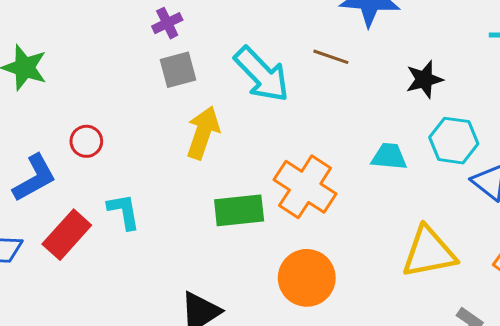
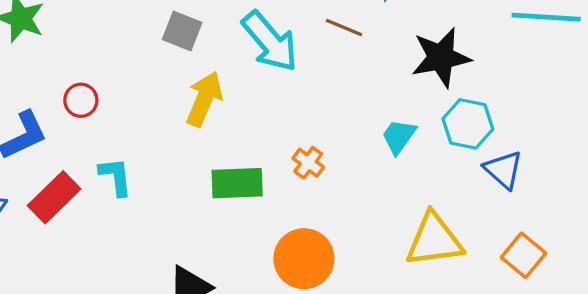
gray square: (178, 70) -> (182, 31), turned 33
black star: (424, 79) -> (441, 57), size x1.5
cyan trapezoid: (389, 157) -> (399, 136), turned -63
orange cross: (305, 187) -> (308, 163), size x0.5

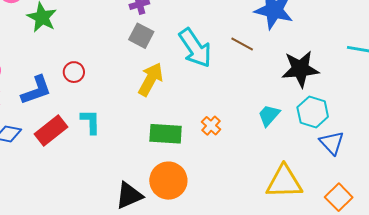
orange circle: (304, 259) -> (168, 181), moved

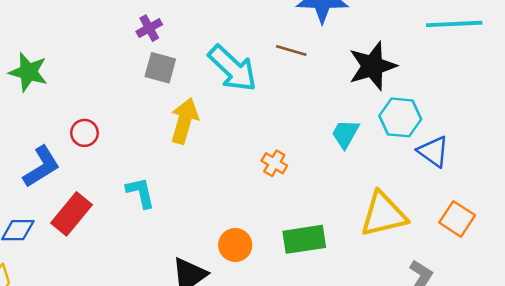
cyan L-shape: (90, 122) -> (140, 193), moved
green rectangle: (166, 134) -> (304, 239), moved
orange circle: (168, 181) -> (235, 245), size x0.7

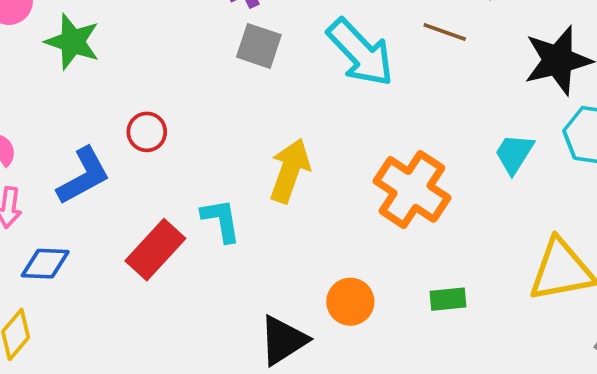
yellow arrow: (184, 121) -> (290, 171), moved
orange cross: (274, 163) -> (412, 189), size x2.0
red rectangle: (71, 214) -> (155, 250), moved
green rectangle: (304, 239) -> (448, 299), size x0.6

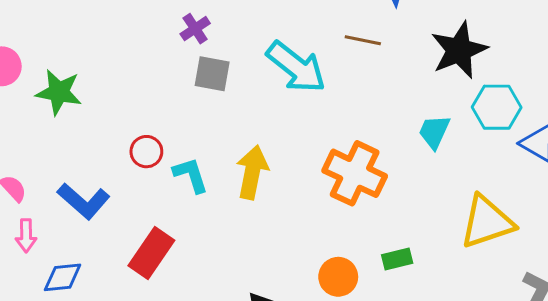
red circle: (147, 132) -> (146, 152), moved
blue L-shape: (83, 176) -> (84, 201), turned 78
cyan L-shape: (221, 220) -> (191, 175), moved
orange circle: (350, 302) -> (338, 277), moved

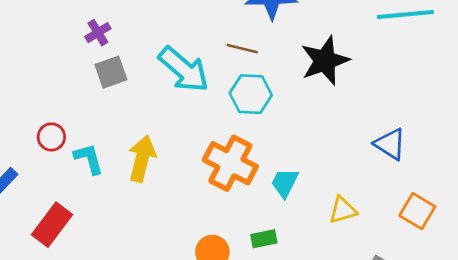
gray square: (212, 74) -> (111, 72), turned -32
cyan hexagon: (497, 107) -> (251, 94), moved
cyan trapezoid: (434, 132) -> (285, 183), moved
yellow triangle: (487, 222) -> (343, 210), size x0.6

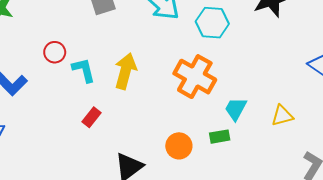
cyan trapezoid: (285, 183) -> (236, 109), moved
red rectangle: (52, 225) -> (92, 117), moved, size x0.6

